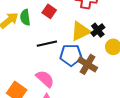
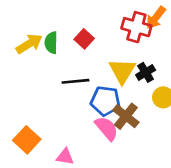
yellow triangle: (80, 31) -> (122, 71), turned -40
pink semicircle: (45, 79) -> (107, 128), moved

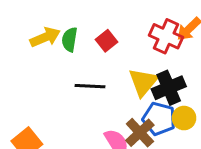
black cross: (146, 72) -> (169, 88), size x1.5
blue pentagon: (105, 101) -> (159, 119), moved

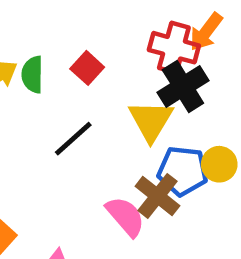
black line: (90, 86) -> (73, 139), turned -36
black cross: (169, 88) -> (183, 87), moved

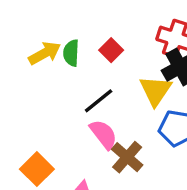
brown cross: (157, 196) -> (127, 157), moved
pink semicircle: (125, 216) -> (103, 134), moved

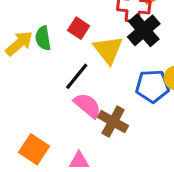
yellow triangle: (156, 91) -> (108, 50), moved

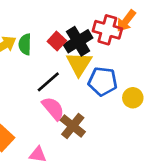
black cross: (144, 30) -> (78, 41), moved
blue pentagon: (152, 86) -> (103, 81), moved

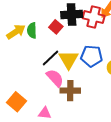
black cross: (78, 41) -> (72, 15), moved, turned 30
yellow triangle: (79, 64) -> (69, 60), moved
brown cross: (73, 126) -> (70, 91), turned -36

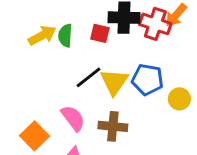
red square: (56, 27) -> (100, 33), turned -32
pink semicircle: (55, 78) -> (73, 118), moved

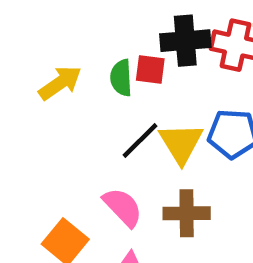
green semicircle: (65, 36) -> (121, 78), moved

